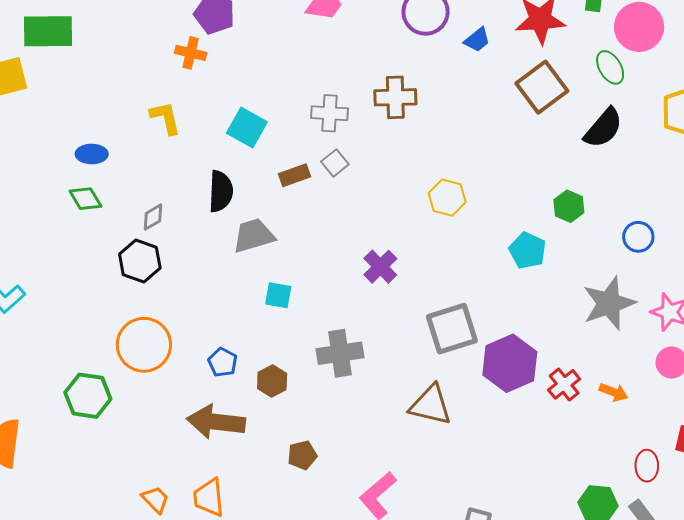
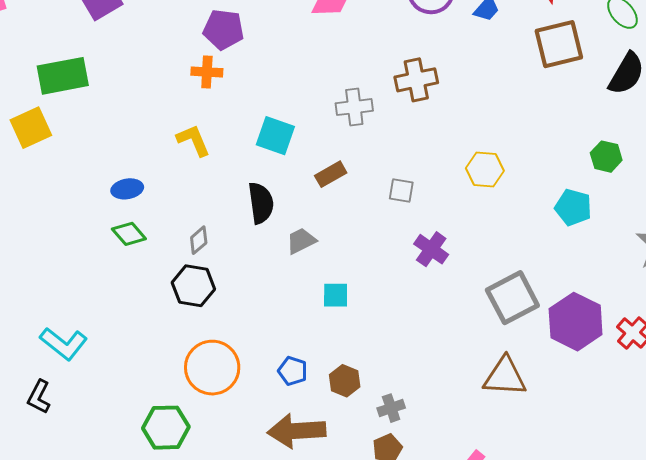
brown square: (542, 87) -> (559, 44), turned 33
gray square: (335, 163) -> (401, 190), moved, turned -32
gray trapezoid: (254, 236) -> (301, 241), size x0.7
gray cross: (340, 353) -> (391, 408), moved, size x0.6

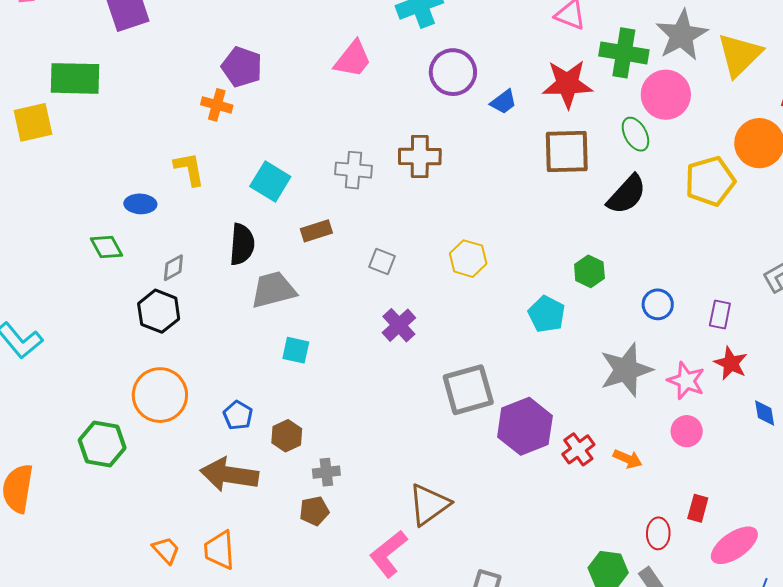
blue ellipse: (127, 189) -> (140, 204), moved
gray trapezoid: (301, 241) -> (273, 290), size x1.5
brown triangle: (505, 377) -> (429, 505), moved, turned -51

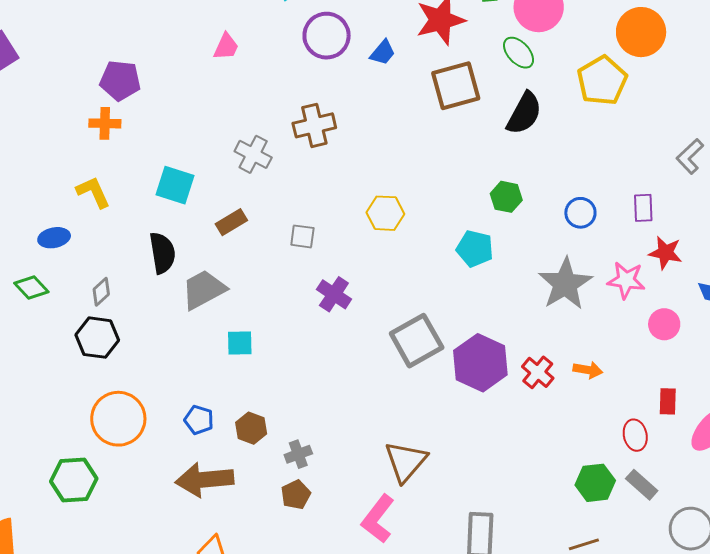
pink trapezoid: (353, 59) -> (226, 47), size x0.7
gray cross: (353, 170) -> (253, 154), turned 36
pink circle: (687, 431) -> (664, 324), moved

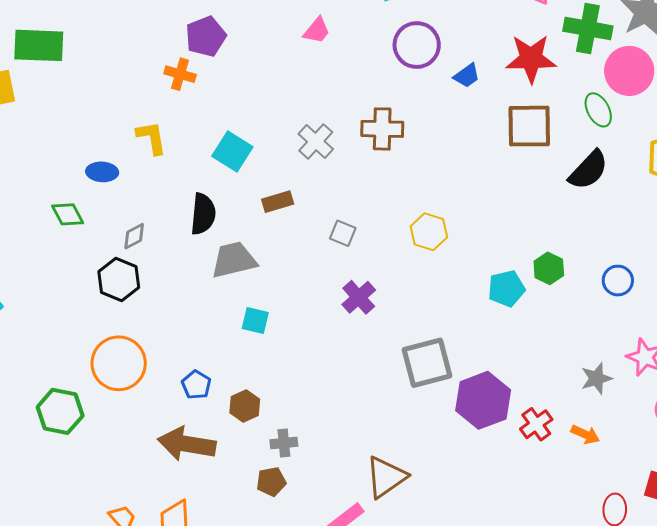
purple pentagon: (120, 80) -> (206, 36), turned 30
green hexagon: (506, 197) -> (549, 268), moved
cyan pentagon: (475, 249) -> (507, 289), turned 30
gray star: (565, 284) -> (596, 378), moved, size x0.6

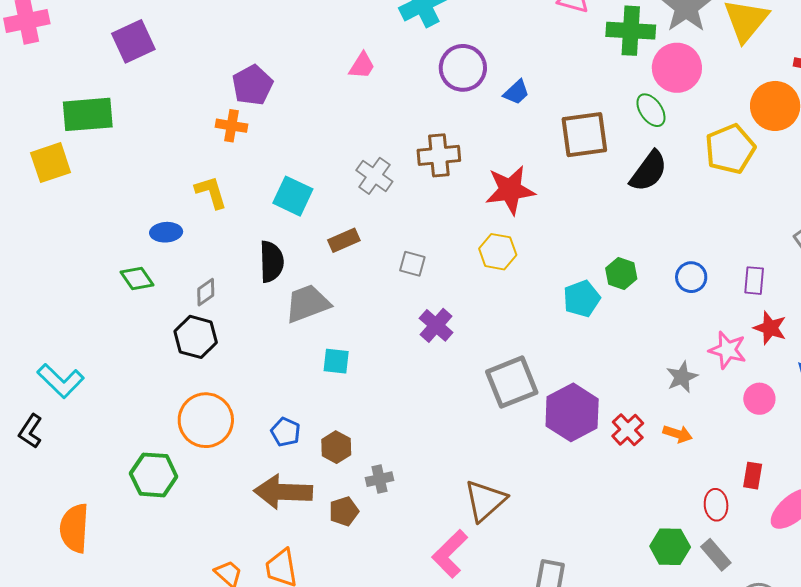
red star: (531, 59) -> (510, 190), moved
brown pentagon: (271, 482) -> (344, 511), moved

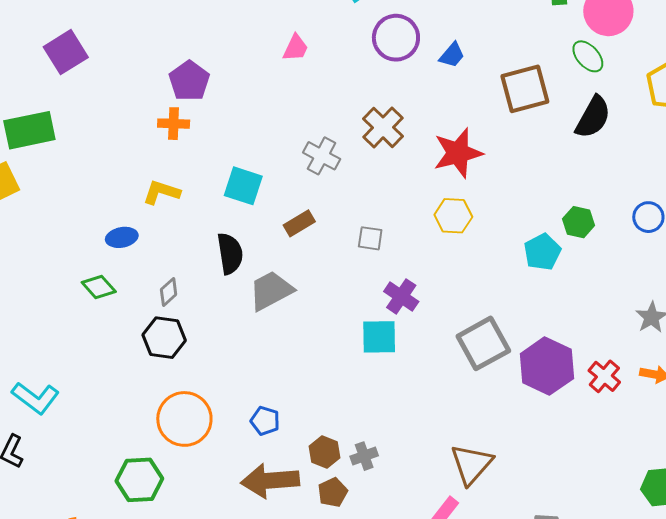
brown cross: (439, 155) -> (383, 127), turned -33
yellow L-shape: (211, 192) -> (161, 192), turned -48
cyan square: (336, 361) -> (379, 337), moved, size x1.4
brown hexagon: (336, 447) -> (325, 452), moved

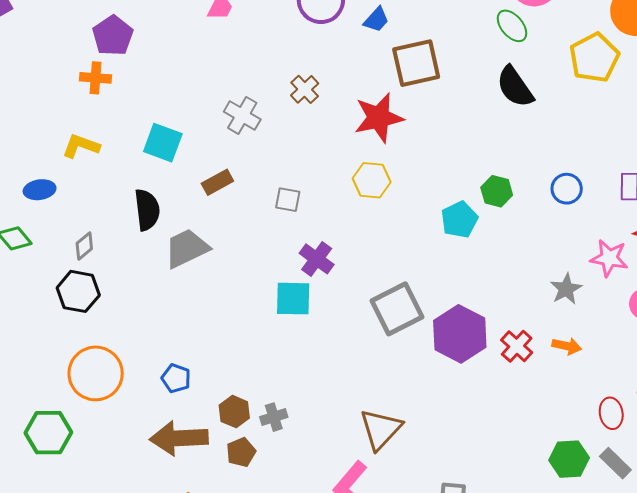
brown square: (525, 89) -> (416, 63), moved
black semicircle: (593, 117) -> (515, 87), turned 114
brown cross: (383, 127) -> (305, 89), size x0.7

